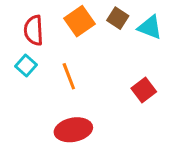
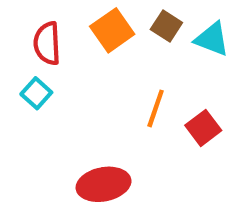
orange line: (69, 76) -> (156, 108), moved, turned 40

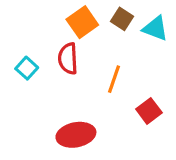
red semicircle: (47, 43) -> (68, 59), moved
red square: (203, 128) -> (149, 111), moved

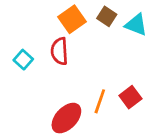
orange line: (114, 79) -> (100, 101), moved
red ellipse: (76, 135) -> (66, 118), turned -36

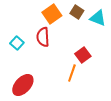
red square: (130, 97) -> (83, 55), moved
red ellipse: (66, 118) -> (23, 85), moved

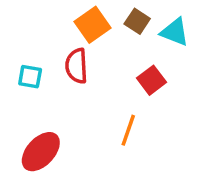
cyan square: (17, 43) -> (30, 77), turned -32
red square: (83, 55) -> (152, 80), moved

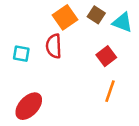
orange line: (128, 130) -> (110, 91), moved

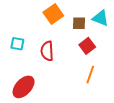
brown square: (96, 15) -> (79, 23), moved, turned -32
red semicircle: (54, 46) -> (47, 51), moved

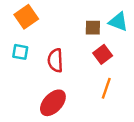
orange square: (53, 14) -> (26, 17), moved
red ellipse: (24, 87) -> (53, 103), moved

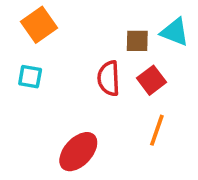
red semicircle: (55, 60) -> (109, 78), moved

